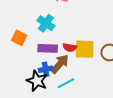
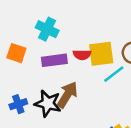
brown arrow: (60, 64) -> (67, 95), moved
blue cross: (46, 69) -> (18, 104), moved
cyan line: (66, 83) -> (114, 74), moved

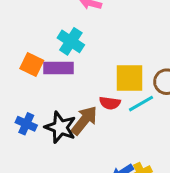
red semicircle: (82, 55) -> (110, 103), moved
purple rectangle: (54, 60) -> (58, 68), moved
blue cross: (18, 104) -> (26, 124), turned 36

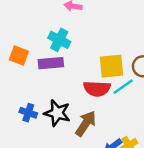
orange square: (32, 64) -> (19, 55), moved
red semicircle: (110, 103) -> (97, 89), size x1.5
brown arrow: (84, 120) -> (86, 123), moved

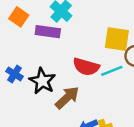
yellow square: (112, 66) -> (117, 39), moved

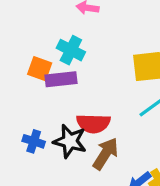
orange square: (19, 17) -> (40, 69), moved
red semicircle: (86, 67) -> (93, 123), moved

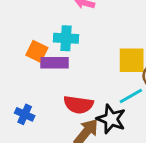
cyan cross: (71, 50) -> (66, 38), turned -30
black star: (70, 141) -> (111, 119), moved

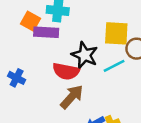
black star: (111, 119) -> (85, 55), moved

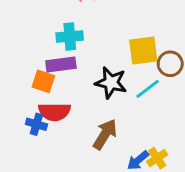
orange square: (31, 21) -> (43, 81), moved
red semicircle: (66, 71) -> (54, 112), moved

